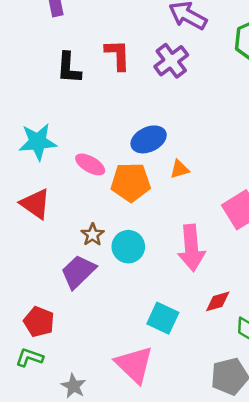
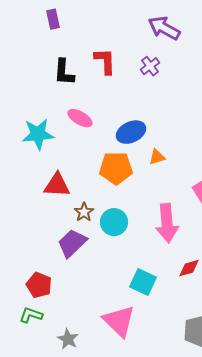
purple cross: (171, 61) -> (150, 66), size x0.7
pink ellipse: (90, 164) -> (80, 118), moved
red triangle: (35, 204) -> (57, 185), moved, turned -32

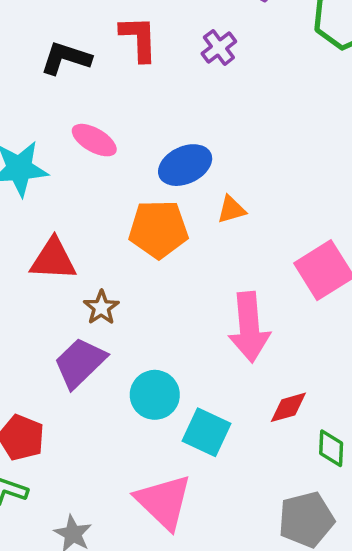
black L-shape: (64, 72) -> (66, 58), turned 104
cyan circle: (114, 222) -> (155, 395), moved

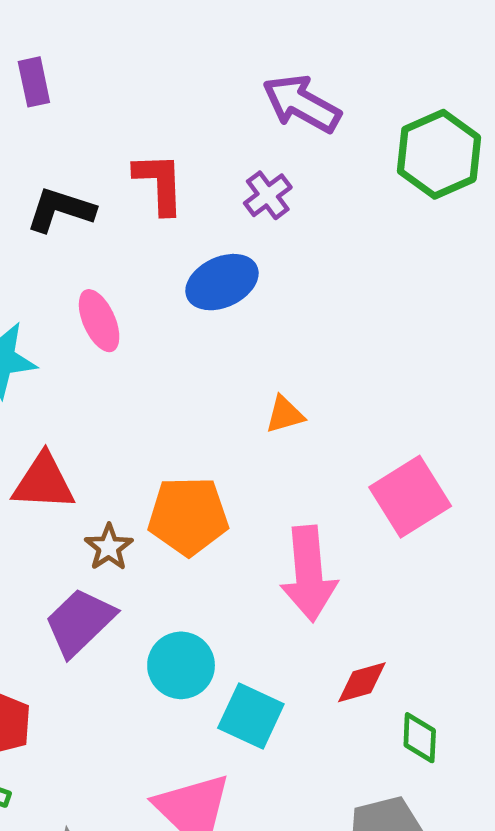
pink ellipse: (94, 140) -> (99, 321), turned 36
blue ellipse: (185, 165) -> (222, 282), moved
orange pentagon: (158, 229) -> (188, 516), moved

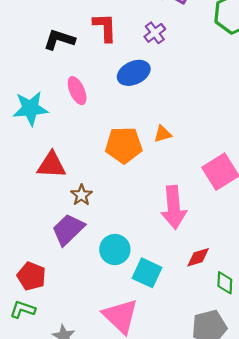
orange pentagon: (188, 516) -> (124, 145), moved

